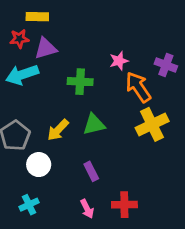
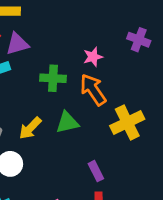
purple cross: (166, 65) -> (139, 40), moved
orange arrow: (138, 87) -> (93, 90), moved
purple rectangle: (91, 171) -> (96, 171), moved

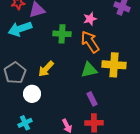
green triangle: (67, 122) -> (89, 70), moved
yellow cross: (127, 122) -> (114, 65), turned 30

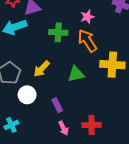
green triangle: (89, 70) -> (76, 74), moved
purple rectangle: (92, 99) -> (57, 105), moved
cyan cross: (25, 123) -> (11, 125), moved

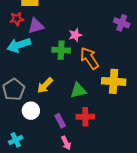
pink star: (87, 17) -> (75, 35), moved
red cross: (92, 125) -> (85, 117), moved

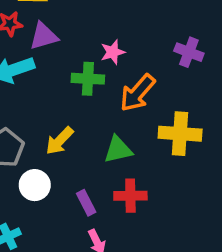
purple cross: (122, 23) -> (189, 52), moved
orange arrow: (89, 58) -> (138, 93), turned -105

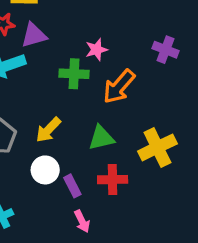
yellow cross: (180, 134) -> (157, 147), moved, turned -30
white circle: (35, 185) -> (45, 170), moved

